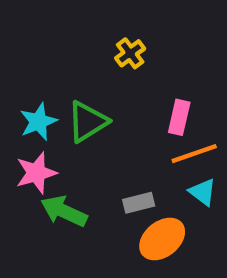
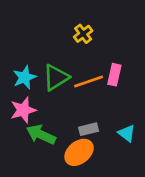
orange line: (194, 154) -> (89, 81), moved
cyan triangle: (203, 192) -> (127, 133), moved
orange ellipse: (162, 239) -> (79, 152), moved

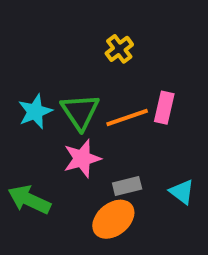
green triangle: (56, 77) -> (80, 112), turned -32
pink star: (23, 110) -> (82, 159), moved
green arrow: (41, 135) -> (29, 200), moved

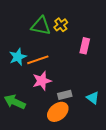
pink rectangle: (164, 108) -> (85, 46), moved
green triangle: (80, 112) -> (41, 26), moved, turned -45
orange line: (127, 117) -> (38, 60), moved

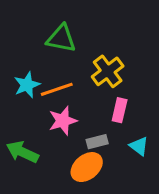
yellow cross: (61, 25) -> (108, 71), moved, size x1.5
pink rectangle: (85, 46) -> (120, 110), moved

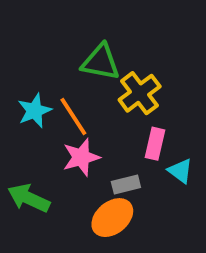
green triangle: (61, 38) -> (101, 62), moved
orange line: (57, 89) -> (73, 116), turned 76
cyan triangle: (139, 146) -> (180, 171), moved

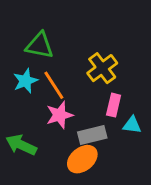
green triangle: (101, 62) -> (40, 45), moved
cyan triangle: (180, 171) -> (132, 125), turned -30
gray rectangle: (126, 185) -> (92, 135), size x1.4

